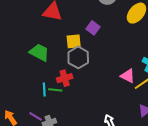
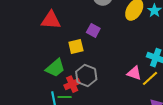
green trapezoid: (39, 52) -> (55, 68), moved, turned 120
gray hexagon: (78, 57) -> (86, 76), moved

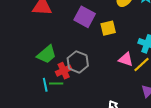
purple square: (93, 30) -> (85, 17), size x1.5
yellow square: (76, 46) -> (108, 28), moved

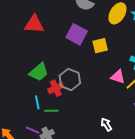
green line: (56, 84) -> (51, 111), moved

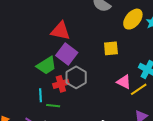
red triangle: (34, 24) -> (61, 31), moved
purple square: (77, 34) -> (67, 54), moved

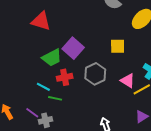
red triangle: (61, 31) -> (41, 21), moved
gray hexagon: (76, 77) -> (95, 74), moved
cyan line: (40, 95) -> (43, 87), turned -64

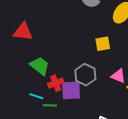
purple square: (73, 48) -> (71, 90), moved, turned -35
green trapezoid: (52, 58) -> (40, 66), turned -105

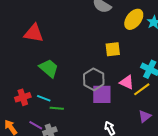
red cross: (56, 83) -> (23, 97), moved
purple square: (71, 90) -> (102, 94), moved

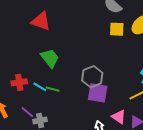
yellow square: (113, 49) -> (117, 29), moved
pink triangle: (127, 82) -> (119, 117), moved
green line: (57, 108) -> (53, 89), moved

